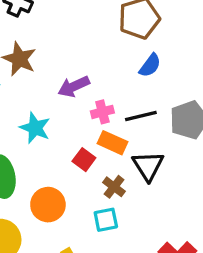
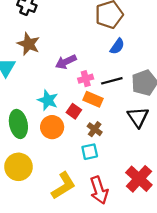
cyan star: (35, 128) -> (48, 100), moved
black triangle: (148, 166) -> (138, 117), moved
orange circle: (48, 205) -> (52, 127), moved

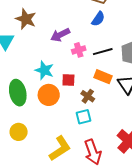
blue semicircle: (117, 46) -> (98, 19), moved
orange rectangle: (93, 99) -> (103, 77), moved
red square: (74, 111) -> (68, 80), turned -32
yellow circle: (18, 167) -> (19, 132), size x0.7

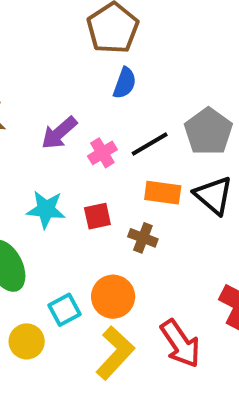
orange circle: (49, 95) -> (113, 297), moved
cyan square: (84, 117) -> (64, 310), moved

